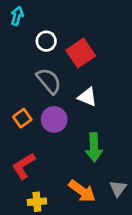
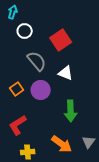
white circle: (46, 41) -> (25, 31), moved

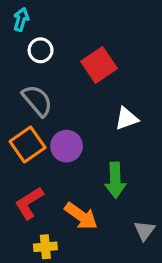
gray semicircle: (37, 61) -> (37, 101), moved
white triangle: (66, 73) -> (127, 119), moved, turned -42
orange square: (17, 89) -> (28, 144), size x1.5
orange arrow: (62, 144) -> (81, 216), moved

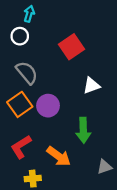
cyan arrow: (21, 19) -> (29, 14), moved
white circle: (41, 50) -> (20, 36), moved
gray triangle: (144, 231) -> (105, 167), turned 35

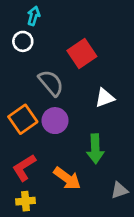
gray semicircle: (27, 73) -> (51, 83), moved
yellow cross: (33, 179) -> (25, 201), moved

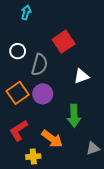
white circle: (23, 41) -> (18, 51), moved
gray semicircle: (51, 83) -> (40, 65), turned 55
yellow cross: (25, 201) -> (33, 157), moved

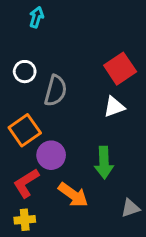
red square: (64, 42) -> (120, 69), moved
purple circle: (43, 94) -> (51, 155), moved
yellow cross: (33, 157) -> (25, 220), moved

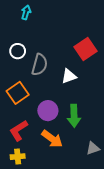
white triangle: (114, 107) -> (69, 76), moved
purple circle: (51, 155) -> (48, 111), moved

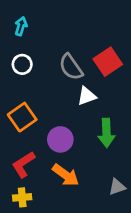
cyan arrow: (26, 12) -> (21, 26), moved
gray semicircle: (40, 65) -> (71, 67), moved, turned 130
green arrow: (74, 116) -> (106, 133), moved

